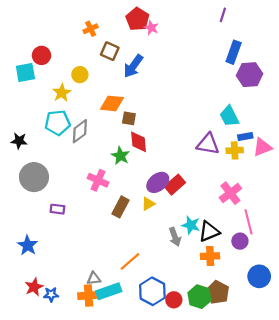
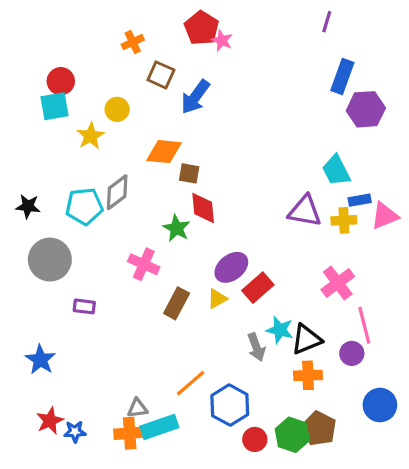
cyan square: (25, 72) -> (55, 106), moved
cyan pentagon: (57, 123) -> (84, 206), moved
red rectangle: (175, 185) -> (258, 288), moved
blue hexagon: (152, 291) -> (230, 405), moved

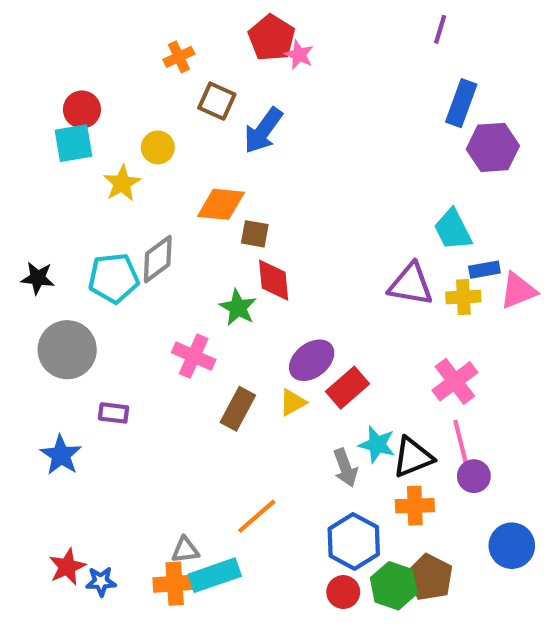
pink line: (364, 325) -> (461, 445), moved
blue star: (40, 360) -> (61, 455), moved
blue hexagon: (230, 405) -> (354, 541), moved

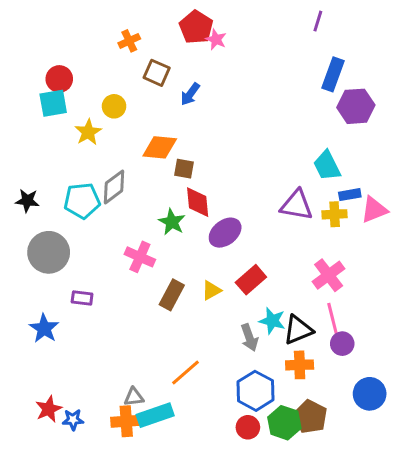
blue arrow: (263, 131) -> (190, 94), size x0.7
purple ellipse: (312, 360) -> (225, 233), moved

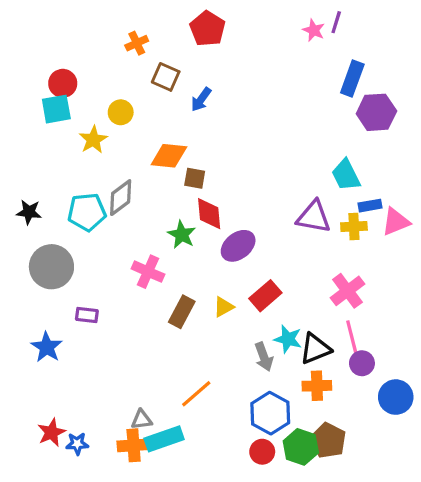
pink star: (216, 39) -> (314, 30), moved
blue circle: (370, 394) -> (396, 397), moved

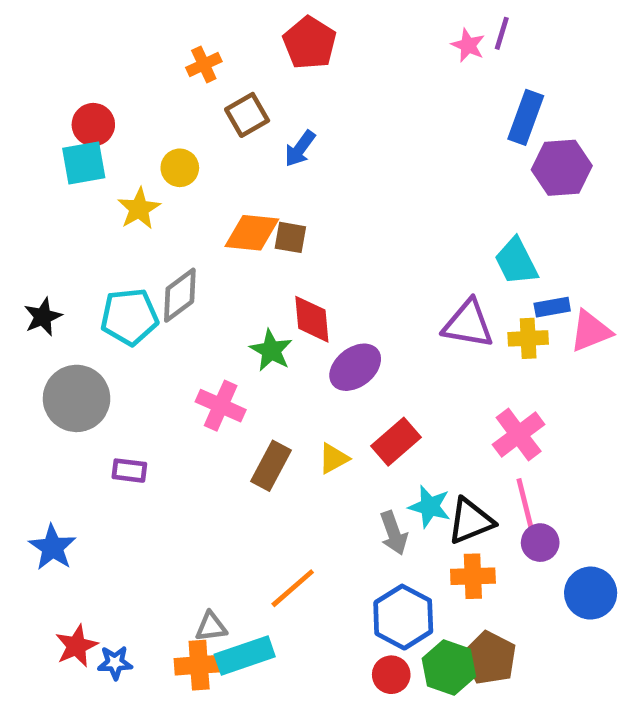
brown square: (166, 77) -> (247, 115), turned 36
brown square: (195, 178) -> (290, 237), moved
black star: (29, 212) -> (43, 317), turned -30
blue star: (47, 347) -> (52, 547), moved

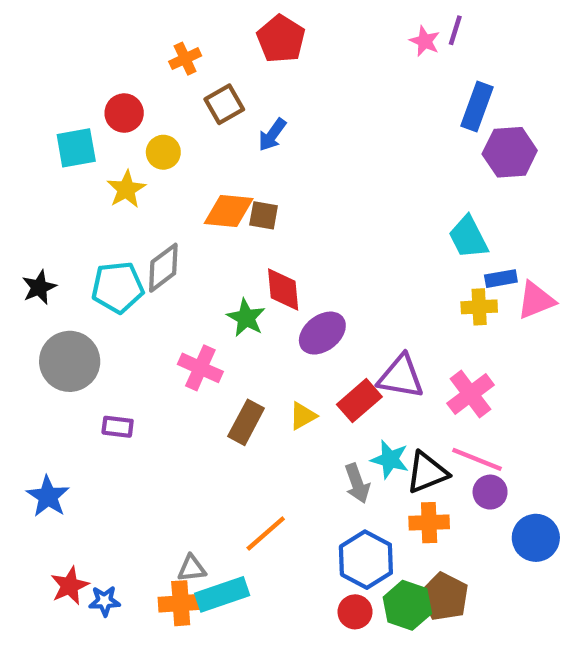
red circle: (93, 125) -> (124, 113), moved
purple triangle: (468, 324) -> (401, 377), moved
pink line: (526, 507) -> (477, 459), turned -54

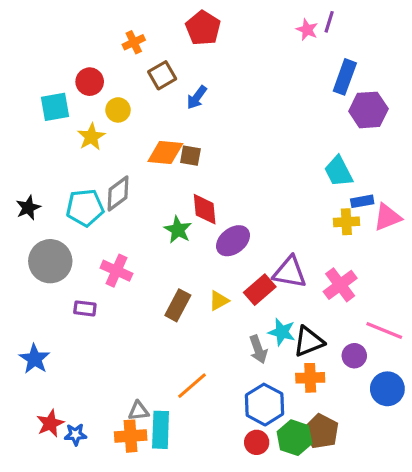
pink cross: (200, 368) -> (116, 271), moved
pink line: (477, 459) -> (384, 331), moved
cyan rectangle: (222, 594) -> (161, 430), turned -69

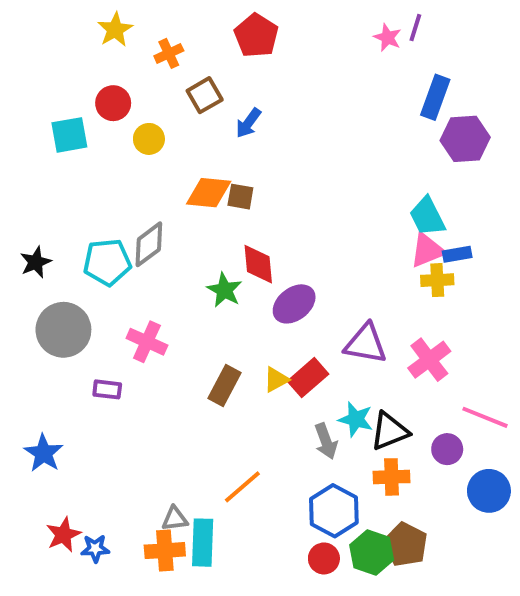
yellow star: (91, 137) -> (115, 30), moved
pink triangle: (387, 217) -> (427, 250), moved
red rectangle: (260, 290) -> (308, 378), moved

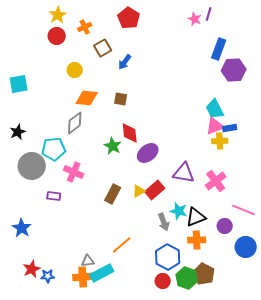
red circle: (113, 103) -> (57, 36), moved
cyan square: (69, 135) -> (19, 84), moved
orange diamond: (209, 193) -> (87, 98), moved
cyan pentagon: (107, 262) -> (54, 149), moved
cyan rectangle: (203, 543) -> (102, 273), turned 60

